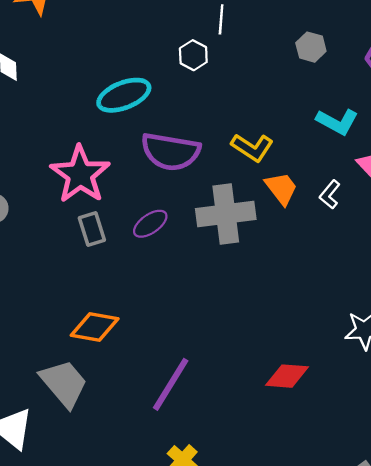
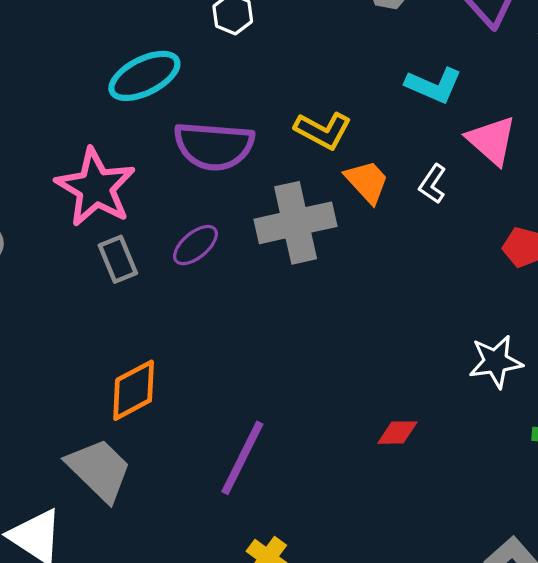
orange diamond: (95, 327) -> (134, 390), turned -33
red diamond: (287, 376) -> (397, 433), size x0.7

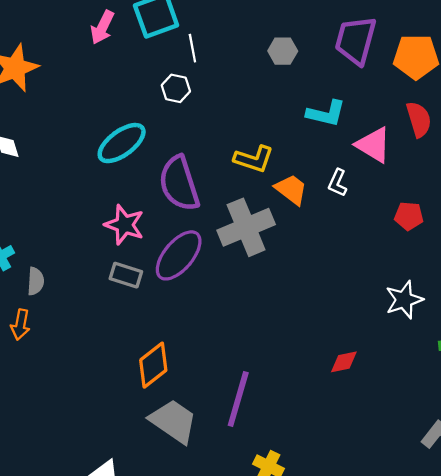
purple semicircle: (214, 146) -> (179, 183), turned 78
pink star: (96, 187) -> (124, 225), moved, size x0.7
purple ellipse: (195, 245) -> (179, 255), size x1.6
gray rectangle: (118, 259) -> (126, 275), turned -40
gray trapezoid: (99, 470) -> (173, 421), moved

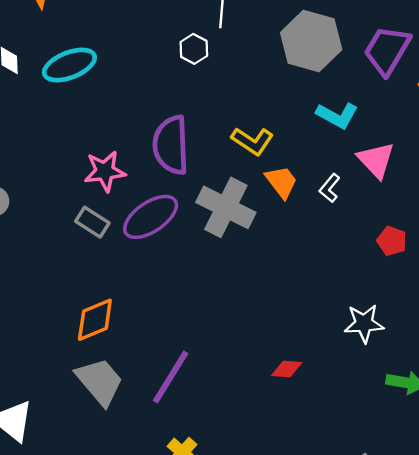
gray hexagon: (283, 51) -> (311, 41), size x2.0
cyan ellipse: (122, 143) -> (69, 65), moved
pink star: (124, 225) -> (105, 171), turned 30
gray cross: (246, 227) -> (226, 207), turned 34

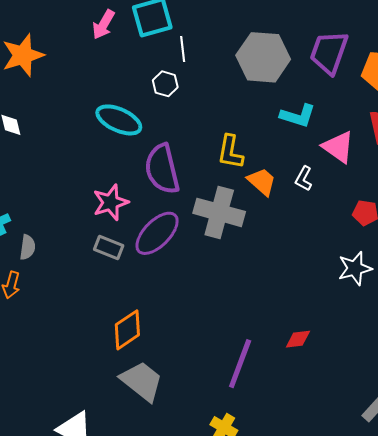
cyan ellipse: (69, 65) -> (119, 120), moved, turned 57
yellow L-shape: (252, 141) -> (230, 152), turned 78
white star: (364, 323) -> (355, 268), moved
purple line: (171, 377) -> (240, 364), moved

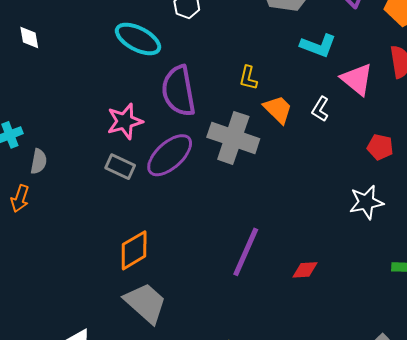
yellow L-shape: (230, 152) -> (248, 78), size x0.7
purple line: (240, 364) -> (246, 252), moved

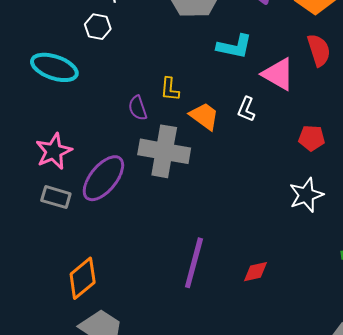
purple semicircle: (179, 91) -> (138, 108), moved, size x0.5

